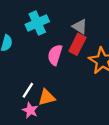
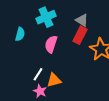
pink semicircle: (55, 55) -> (51, 44), moved

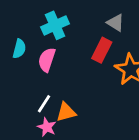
gray triangle: (82, 20) -> (116, 23), moved
pink semicircle: (51, 44) -> (47, 60), moved

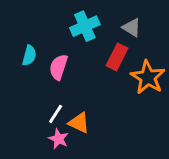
cyan cross: (55, 25) -> (85, 26), moved
orange triangle: (66, 112) -> (79, 123), turned 40

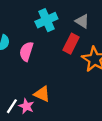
white line: (56, 114) -> (12, 106), moved

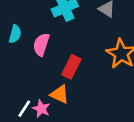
red rectangle: (71, 44) -> (71, 67), moved

